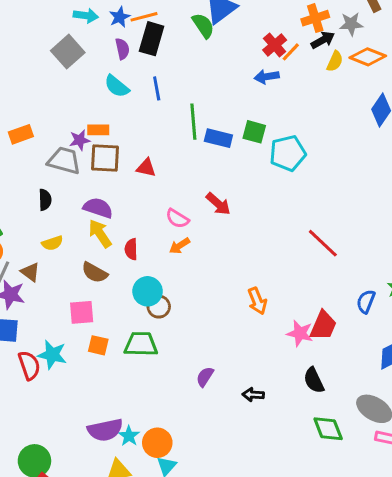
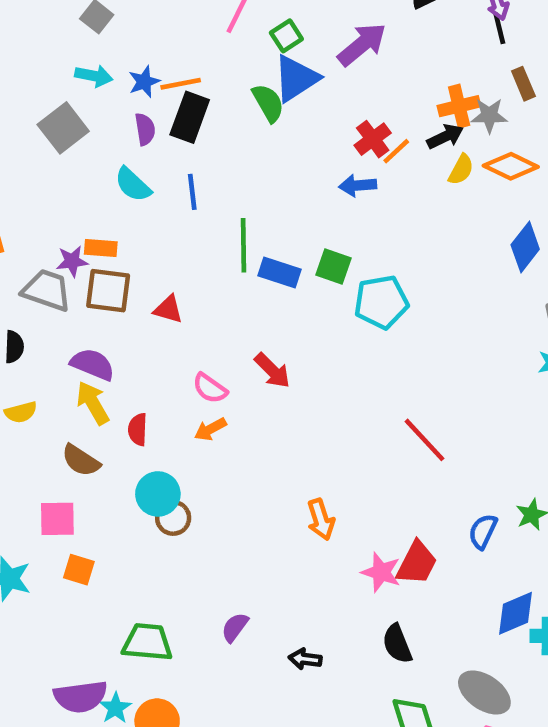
orange cross: (315, 18) -> (459, 106), moved
green trapezoid: (141, 344) -> (147, 642), moved

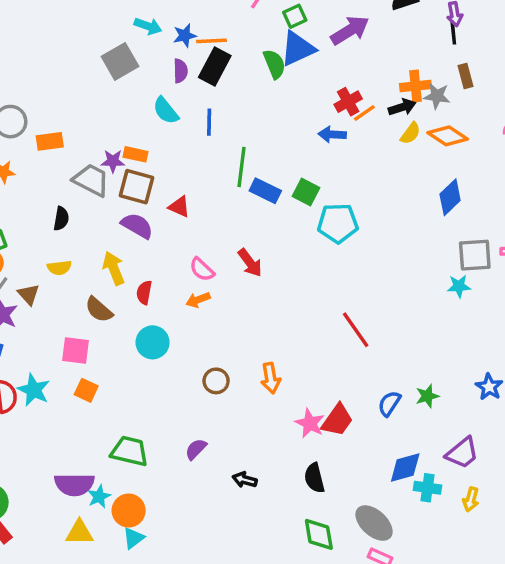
purple semicircle: (93, 364) -> (137, 226), moved
brown circle: (173, 518) -> (216, 381), moved

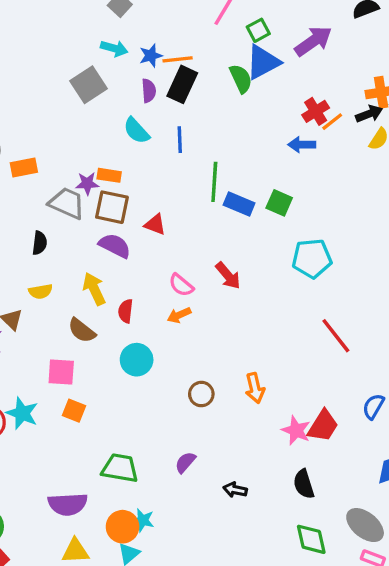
cyan pentagon: (338, 223) -> (312, 258), moved
cyan star: (99, 497) -> (143, 520), moved, turned -30

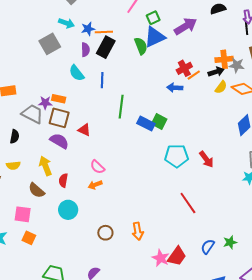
blue rectangle: (239, 204) -> (146, 124), moved
red arrow: (228, 276) -> (206, 159), moved

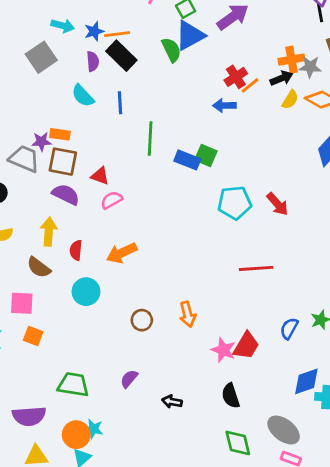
black rectangle: (106, 47) -> (121, 56), turned -70
yellow arrow: (45, 166) -> (49, 232), turned 30
pink semicircle: (97, 167) -> (112, 200), moved, turned 112
orange arrow: (95, 185) -> (122, 253), size x1.5
red line: (188, 203) -> (256, 268), turned -55

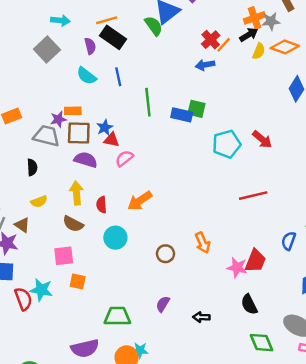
blue star: (94, 31) -> (105, 128), moved

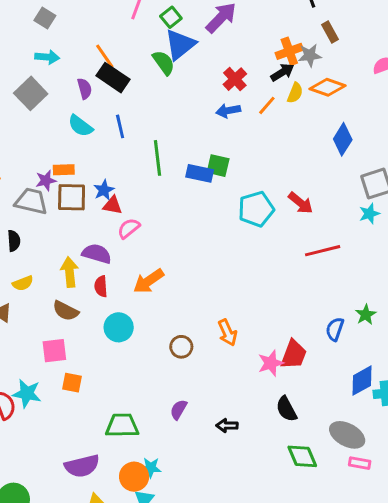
orange line: (107, 20) -> (105, 56), turned 72
orange line: (224, 45) -> (267, 105), moved
purple semicircle: (86, 160) -> (97, 254), moved
red line: (253, 196) -> (323, 251), moved
pink star: (237, 268) -> (271, 363), turned -30

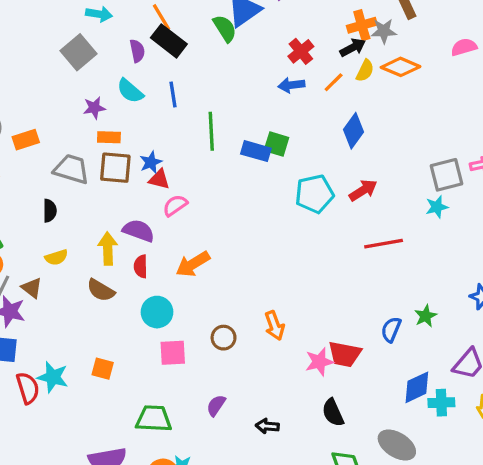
blue diamond: (343, 139) -> (353, 131), moved
purple star: (46, 180) -> (94, 108), moved
red arrow: (301, 203) -> (363, 190), turned -75
pink square: (54, 351) -> (173, 353), moved
red trapezoid: (294, 355) -> (345, 354), turned 76

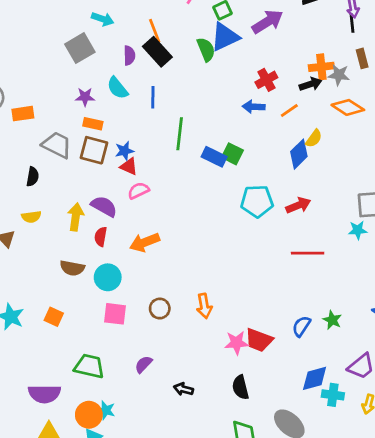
yellow semicircle: (365, 71) -> (314, 138), moved
brown semicircle: (101, 290) -> (72, 268), moved, turned -30
green star: (426, 316) -> (332, 320), turned -30

